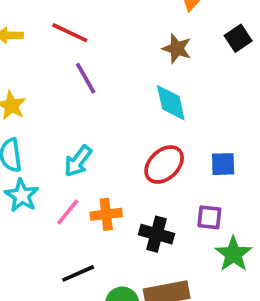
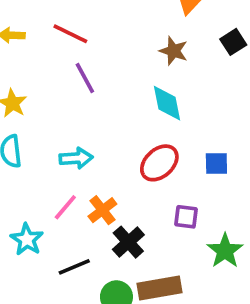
cyan arrow: (78, 161) -> (76, 158), turned -132
cyan star: (22, 195) -> (27, 239), moved
orange cross: (106, 214) -> (102, 210), turned -32
purple square: (209, 217) -> (186, 217), moved
black cross: (156, 234) -> (128, 242), moved, turned 32

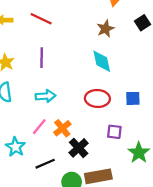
brown star: (174, 51) -> (106, 29), turned 30
purple line: (85, 78) -> (42, 58), moved, turned 30
red ellipse: (159, 163) -> (97, 98), turned 45

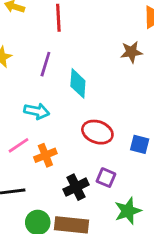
red line: (41, 19) -> (58, 18), turned 45
cyan diamond: (102, 61) -> (78, 83), moved
black cross: (79, 148) -> (76, 187), moved

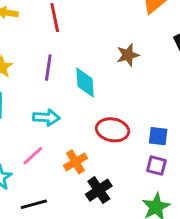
brown star: (131, 52) -> (128, 55), moved
orange cross: (45, 155) -> (75, 162), moved
purple square: (106, 178) -> (156, 166), moved

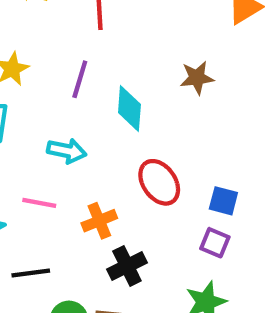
red ellipse: (113, 130) -> (159, 182), turned 36
pink line: (33, 156) -> (39, 203), turned 45

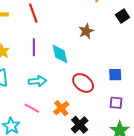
blue square: (223, 201) -> (115, 75), moved
pink line: (39, 203) -> (32, 108), turned 35

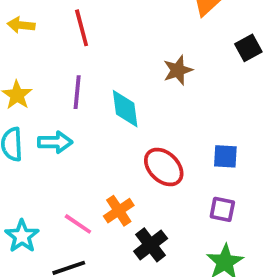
cyan arrow: (37, 81) -> (55, 142), moved
pink line: (32, 108) -> (78, 224), moved

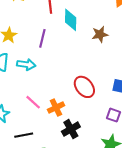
cyan diamond: (125, 109) -> (71, 20), moved
pink line: (78, 224) -> (33, 102), moved

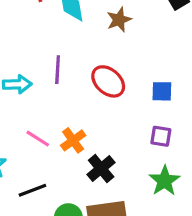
purple line: (42, 38) -> (58, 70), moved
red ellipse: (84, 87) -> (108, 81), moved

